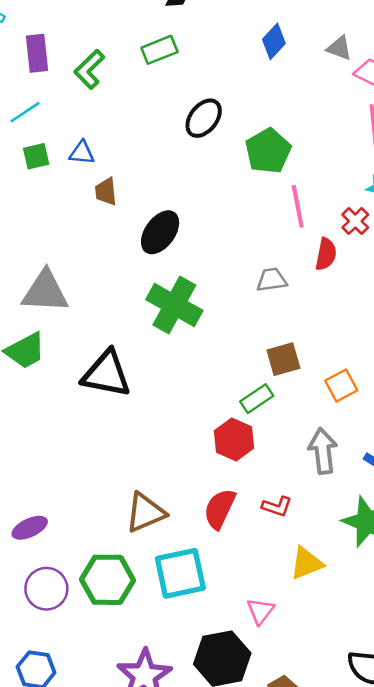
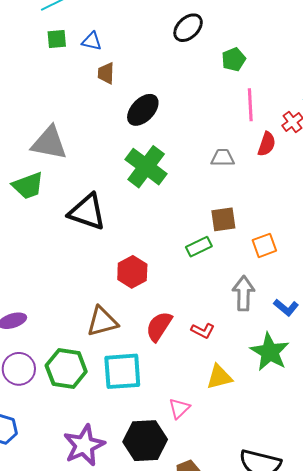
green pentagon: (268, 151) -> (234, 59), size x0.7
red hexagon: (234, 439) -> (132, 272), moved

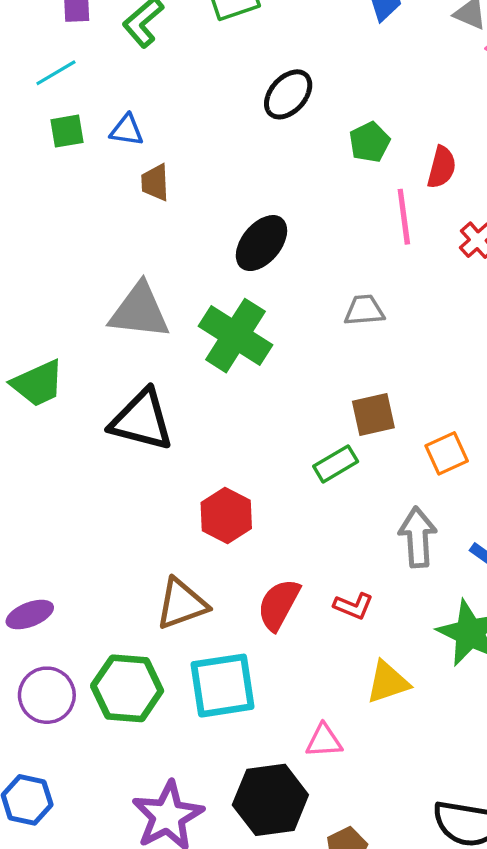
black ellipse: (143, 110) -> (261, 243), moved
gray triangle: (49, 143) -> (139, 311), moved
red semicircle: (267, 144) -> (442, 167), moved
pink triangle: (179, 408) -> (324, 741), turned 45

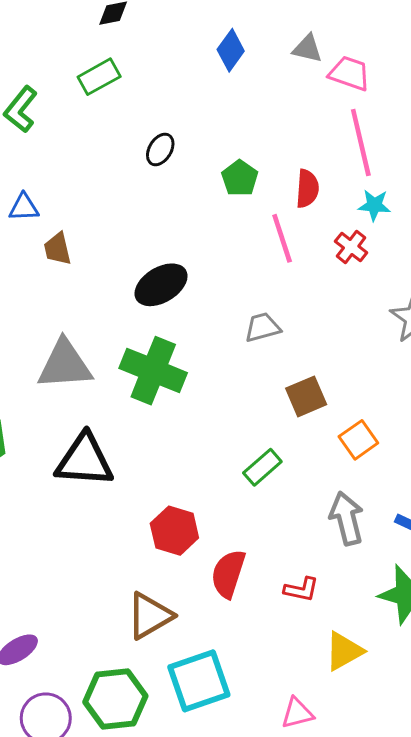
black ellipse: (288, 94) -> (160, 150), size x0.7
black ellipse: (261, 243) -> (161, 285), turned 30
brown square: (373, 414) -> (306, 396), moved
red semicircle: (279, 605) -> (228, 574), moved

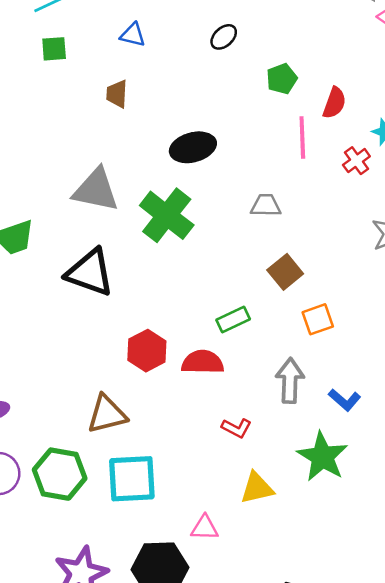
blue triangle: (24, 207) -> (133, 35), moved
brown square: (306, 396) -> (285, 272), turned -32
red semicircle: (228, 574) -> (203, 362), moved, turned 57

